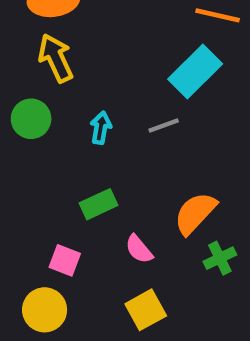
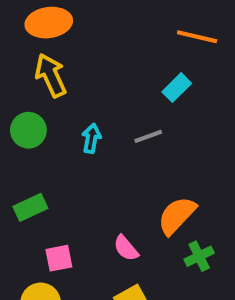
cyan rectangle: (195, 72) -> (177, 88), size x0.6
green rectangle: (98, 204) -> (30, 207), moved
pink square: (65, 260) -> (59, 258), turned -32

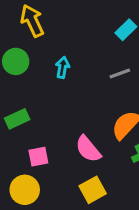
gray line: (148, 136) -> (120, 74), moved
pink semicircle: (126, 248) -> (88, 149), size x1.4

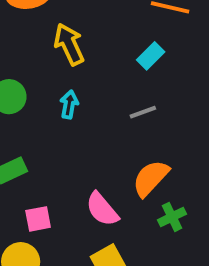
yellow arrow: (32, 21) -> (69, 44), moved

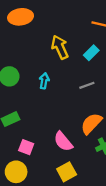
yellow arrow: (69, 44) -> (60, 47), moved
pink square: (38, 219) -> (26, 147), turned 32

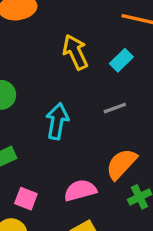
cyan arrow: (44, 81) -> (57, 121), moved, size x1.5
pink semicircle: (63, 142) -> (80, 190), turned 115

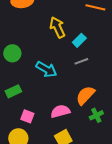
cyan rectangle: (121, 60) -> (79, 40), moved
cyan arrow: (57, 121) -> (46, 69), turned 110

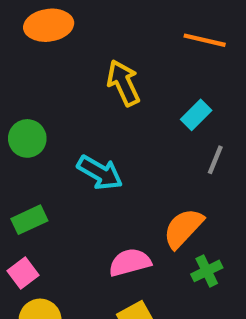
cyan rectangle: (79, 40) -> (196, 115), moved
gray line: (81, 61) -> (215, 160), moved, turned -48
pink square: (27, 116) -> (23, 273), moved, turned 32

